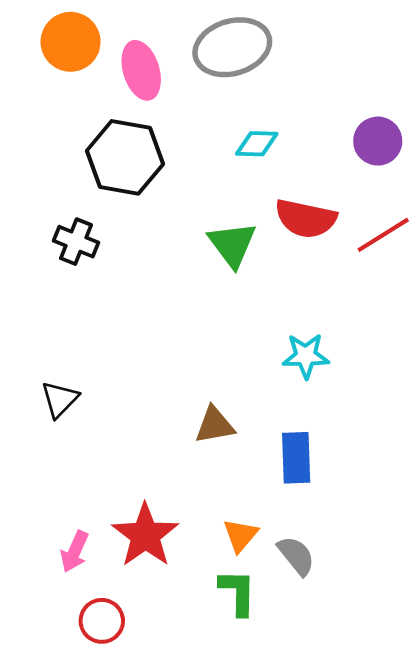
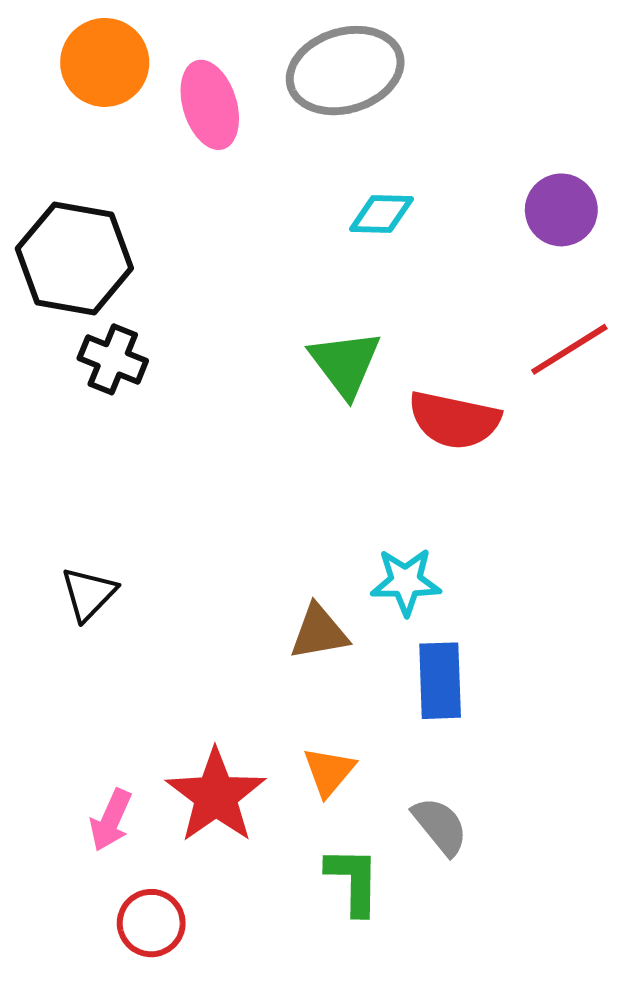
black hexagon: (125, 157) -> (74, 258), moved
red semicircle: (306, 219) -> (454, 420), moved
cyan star: (306, 356) -> (406, 582), moved
orange triangle: (240, 535) -> (329, 772), moved

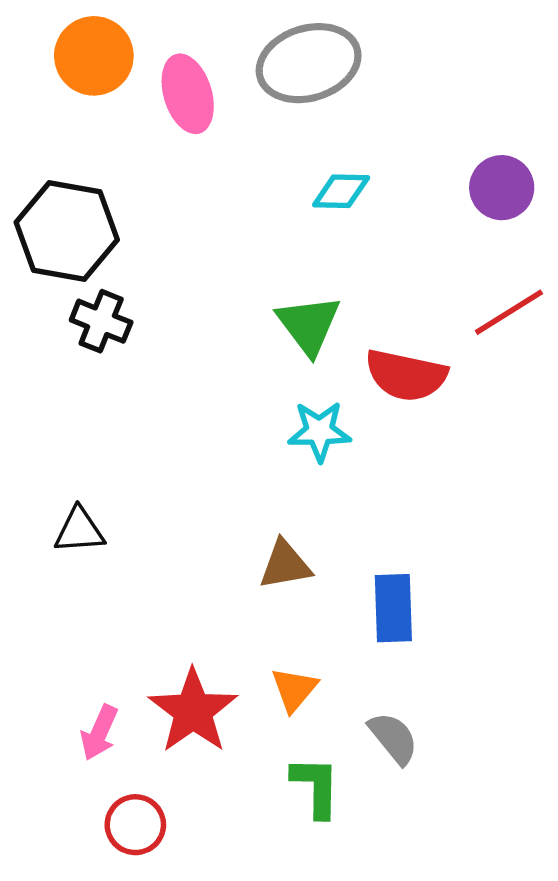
cyan star: (406, 582) -> (319, 431), moved
black triangle: (89, 594) -> (79, 531), turned 42

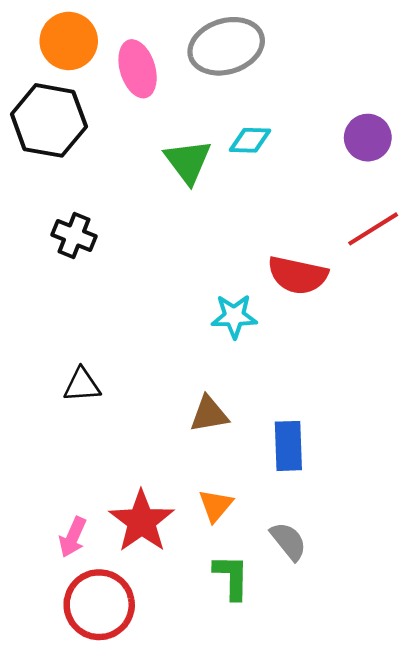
black hexagon: (67, 231) -> (49, 120), moved
green triangle: (309, 325) -> (188, 161), moved
black triangle: (79, 531) -> (82, 385), moved
red circle: (135, 825) -> (99, 605), size x1.6

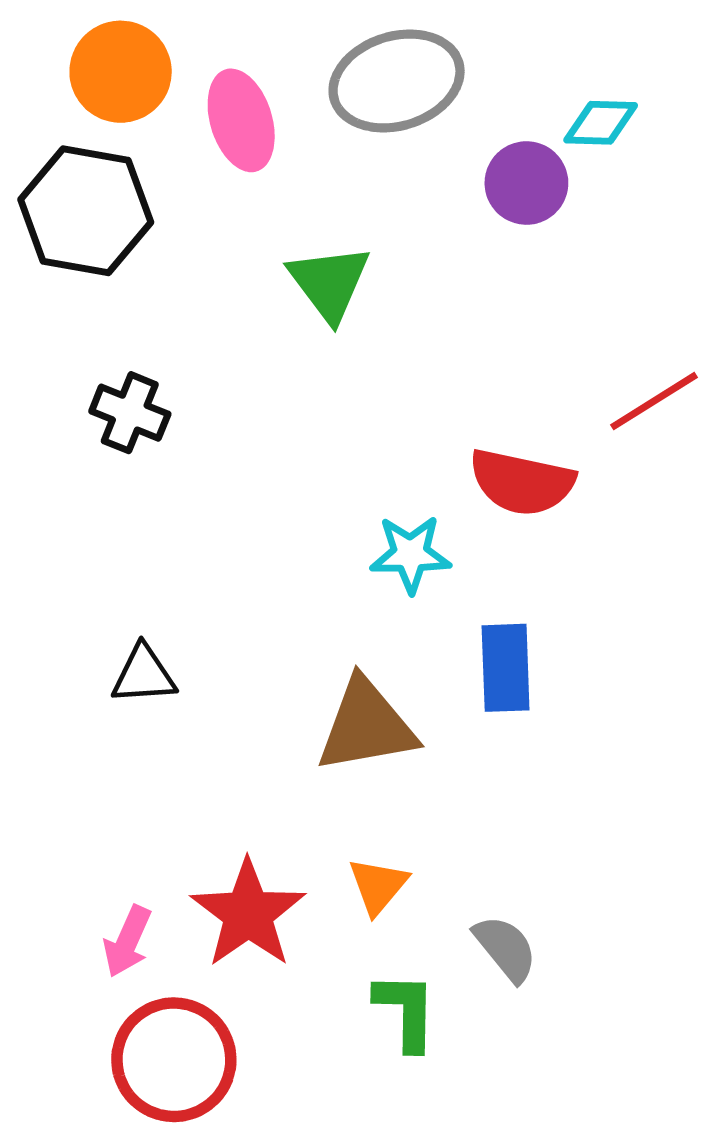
purple circle: (368, 138) -> (526, 183), moved
cyan diamond: (250, 140) -> (601, 123), moved
brown triangle: (209, 414) -> (366, 726), size x1.5
blue rectangle: (288, 446) -> (506, 668), moved

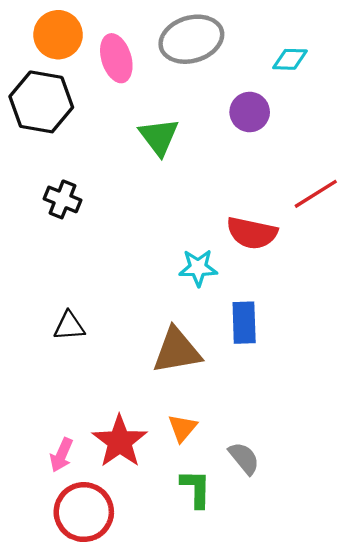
purple circle: (526, 183) -> (250, 112), moved

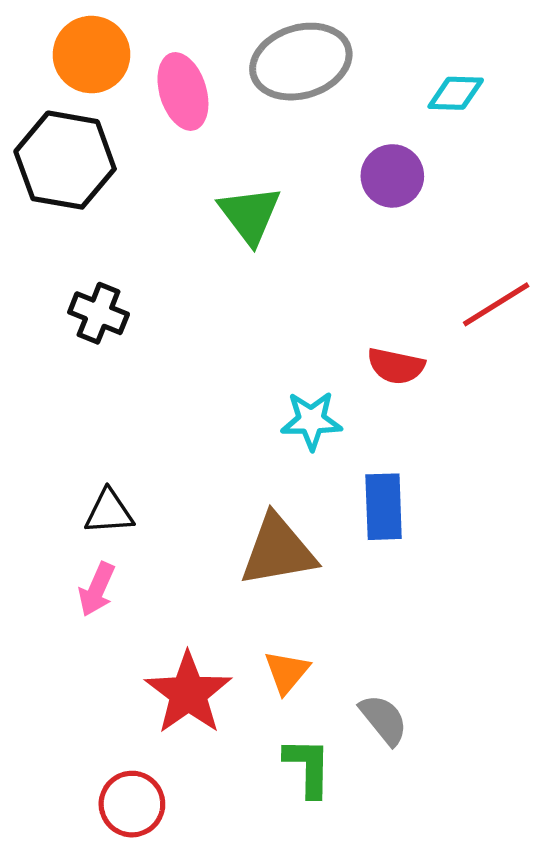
red semicircle: (252, 233) -> (396, 366), size x0.7
pink arrow: (61, 455) -> (97, 589), moved
red circle: (84, 512) -> (132, 804), size x0.7

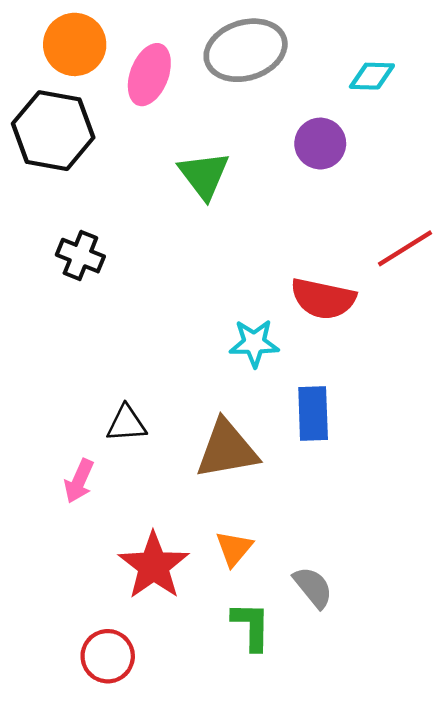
pink ellipse: (183, 91) -> (149, 75), turned 38
red semicircle: (396, 366) -> (323, 299), size x1.4
black triangle: (109, 512) -> (126, 424), moved

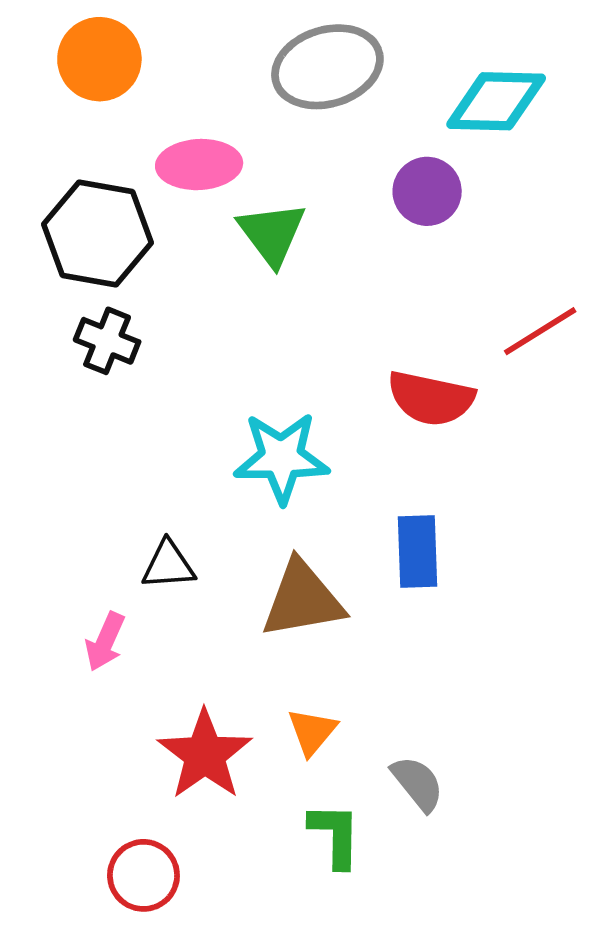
pink ellipse: (149, 75) -> (199, 165), moved, turned 66
cyan diamond: (372, 76) -> (496, 101), size x1.6
black hexagon: (53, 131) -> (97, 234), moved
cyan star: (254, 343) -> (281, 458), moved, size x1.4

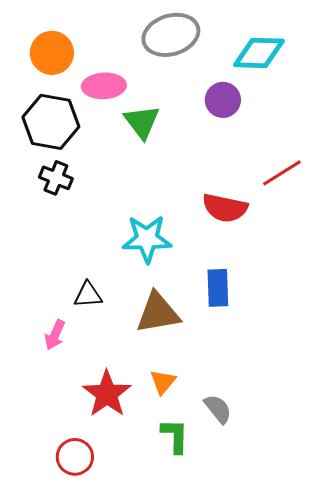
orange circle: (99, 59) -> (52, 53), moved

